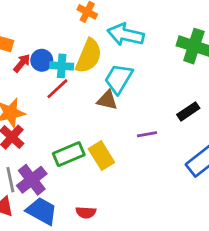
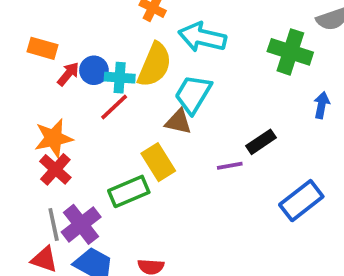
black rectangle: (188, 111) -> (261, 142), moved
yellow rectangle: (101, 156) -> (158, 162), moved

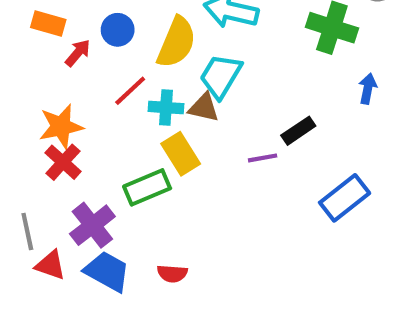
blue circle: (94, 70) -> (118, 30), moved
cyan cross: (120, 78) -> (166, 108), moved
gray line: (54, 224) -> (27, 232), moved

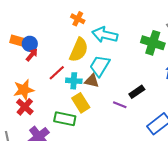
blue circle: (118, 30) -> (30, 44), moved
purple line: (263, 158) -> (120, 105), turned 32
green rectangle: (147, 187) -> (65, 119), turned 35

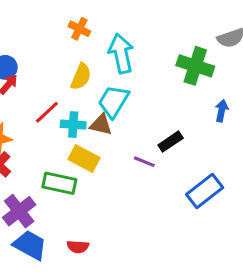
cyan arrow: (105, 35) -> (121, 53), turned 65
yellow semicircle: (79, 50) -> (81, 77), size x0.7
yellow rectangle: (81, 103) -> (84, 159), turned -30

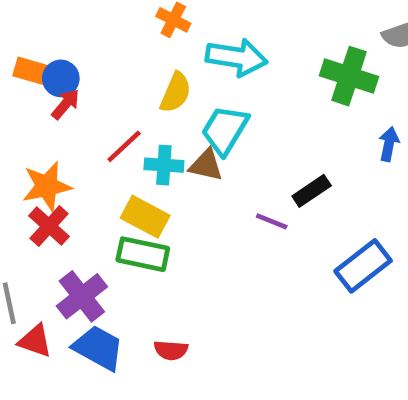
cyan arrow: (121, 53) -> (237, 57), turned 111
yellow rectangle: (84, 159) -> (145, 217), moved

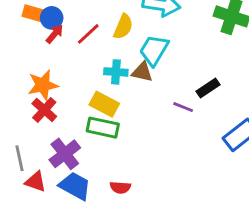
red line: (124, 146) -> (88, 34), moved

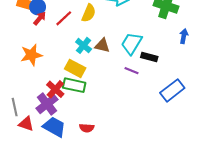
cyan trapezoid: (154, 50) -> (132, 43), moved
cyan cross: (116, 72) -> (84, 45), turned 35
black rectangle: (208, 88) -> (149, 57), turned 49
red cross: (44, 110) -> (55, 89), moved

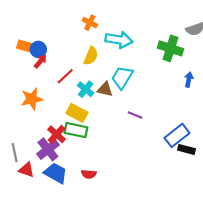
red line: (64, 18) -> (65, 76), moved
cyan trapezoid: (132, 43) -> (122, 77), moved
black rectangle: (149, 57) -> (187, 149), moved

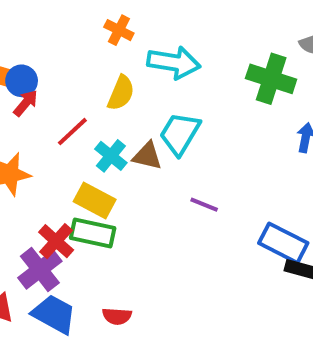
blue rectangle: (177, 135) -> (283, 243), turned 65

